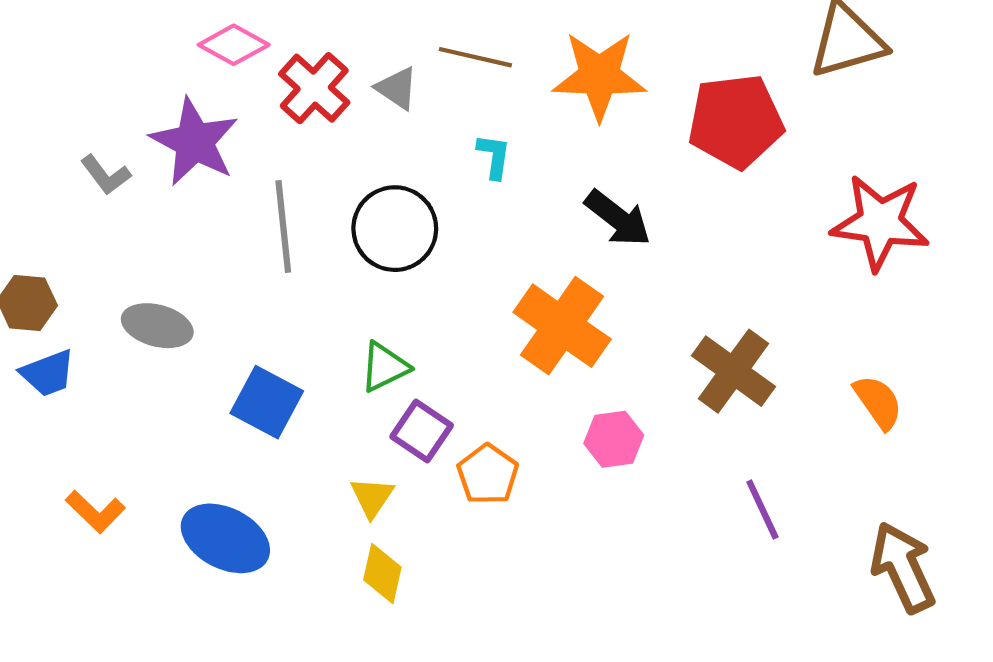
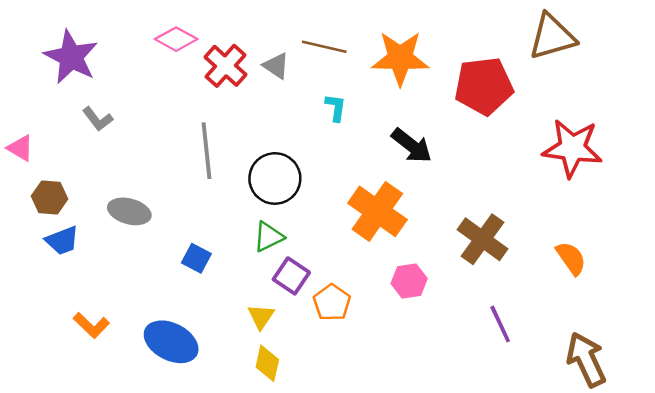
purple star: (194, 142) -> (71, 57), moved
black circle: (395, 229) -> (275, 178), moved
blue square: (267, 402) -> (196, 258), size x0.7

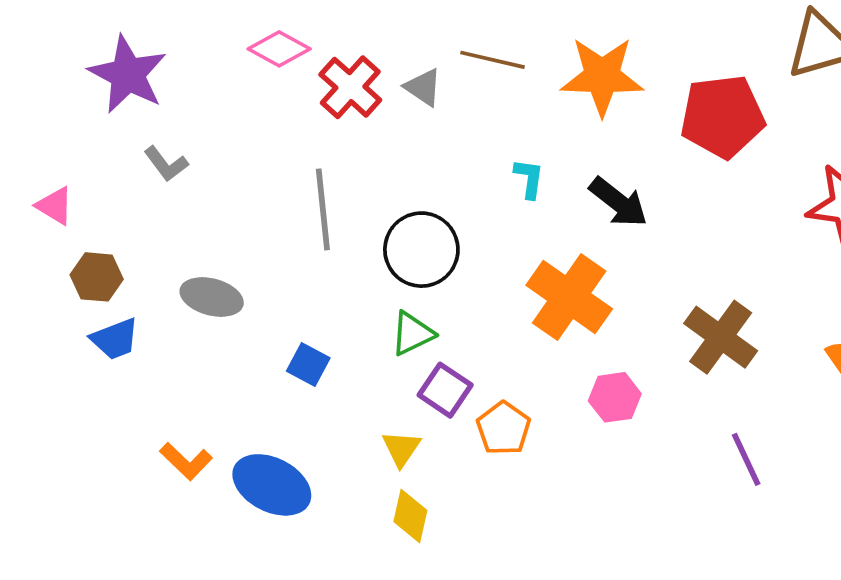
cyan L-shape: (336, 108) -> (529, 178), moved
orange L-shape: (91, 325) -> (186, 461), moved

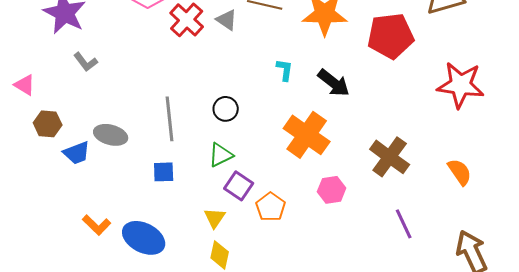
gray line: (323, 209) -> (170, 119), moved
black circle: (421, 250) -> (226, 109), size x0.6
blue trapezoid: (115, 339) -> (77, 153), moved
blue square: (308, 365) -> (164, 172), turned -30

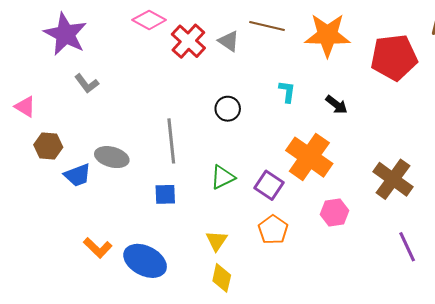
black arrow: (334, 83) -> (337, 105), size x0.7
black circle: (226, 109) -> (228, 109), moved
purple square: (239, 186) -> (269, 185), moved

